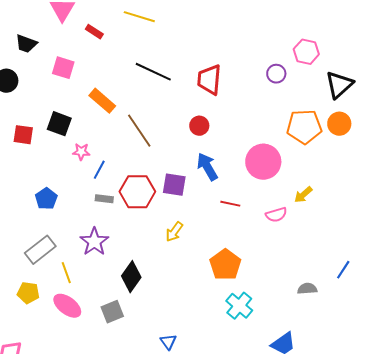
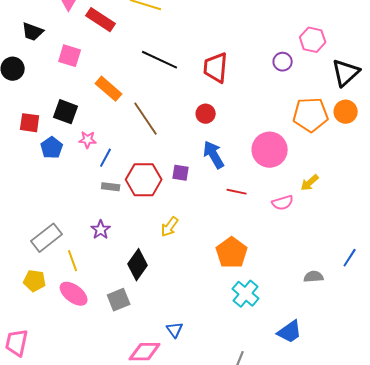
red rectangle: (94, 32) -> (101, 20), size x1.6
purple square: (174, 185) -> (181, 173), size x0.7
blue pentagon: (46, 199) -> (52, 148), moved
yellow arrow: (174, 232) -> (170, 227), moved
purple star: (94, 242) -> (101, 230), size x0.7

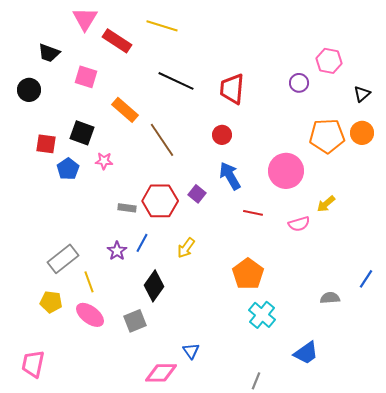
black triangle: (346, 73) -> (362, 94), size x0.6
blue line: (106, 158) -> (142, 243), moved
purple square: (181, 173) -> (197, 194), turned 30

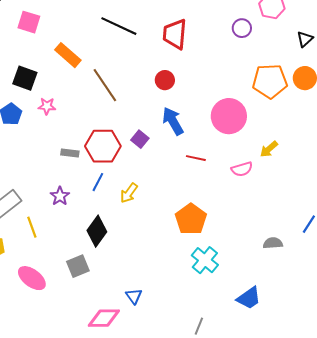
blue line: (142, 243) -> (98, 182), moved
pink ellipse: (90, 315) -> (32, 278), moved

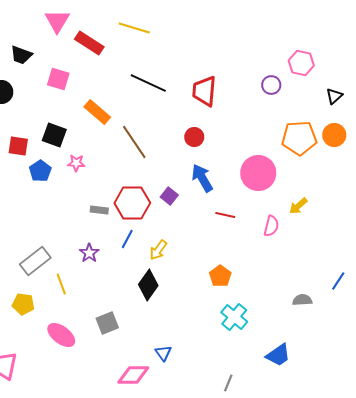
pink semicircle: (242, 169) -> (271, 226), turned -60
orange pentagon: (191, 219) -> (220, 276), size x0.7
black diamond: (97, 231) -> (148, 285), moved

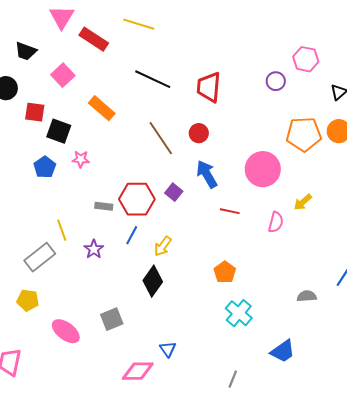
pink square: (58, 79) -> (63, 75), turned 30
brown line: (134, 142) -> (161, 138), moved
red square: (18, 146) -> (35, 112), moved
yellow line: (61, 284) -> (62, 230), moved

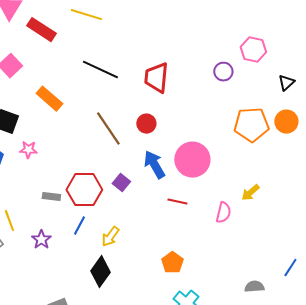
pink circle: (263, 169) -> (192, 160), moved

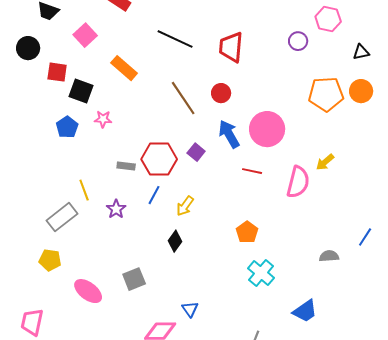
black triangle: (286, 83) -> (361, 52), turned 30
pink semicircle: (223, 213) -> (298, 182), size x1.5
black diamond: (100, 272) -> (175, 241), size x0.7

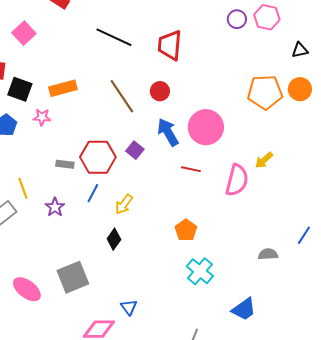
purple circle: (298, 41) -> (237, 19), moved
orange rectangle: (124, 68) -> (63, 88), moved, turned -56
gray square: (134, 279) -> (73, 277), size x1.4

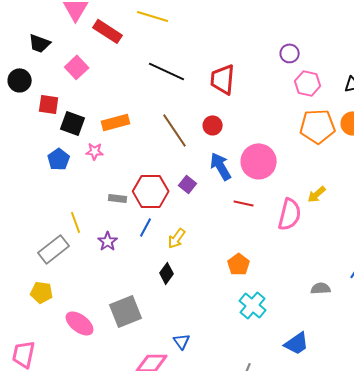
pink hexagon: (267, 17) -> (308, 83), moved

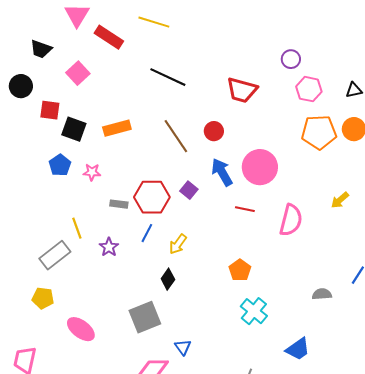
red trapezoid: (223, 79) -> (242, 90), moved, turned -80
pink star: (95, 151) -> (92, 172), moved
yellow arrow: (317, 194) -> (340, 200), moved
gray square: (126, 311) -> (145, 317), moved

